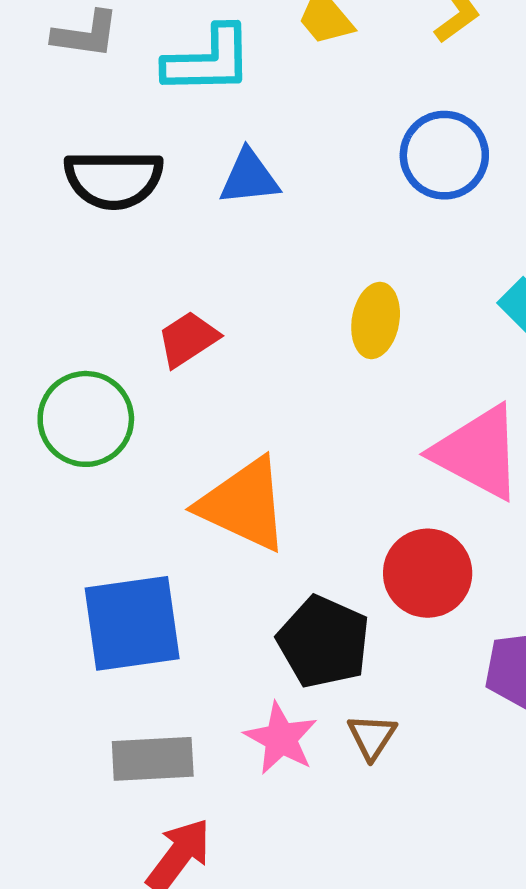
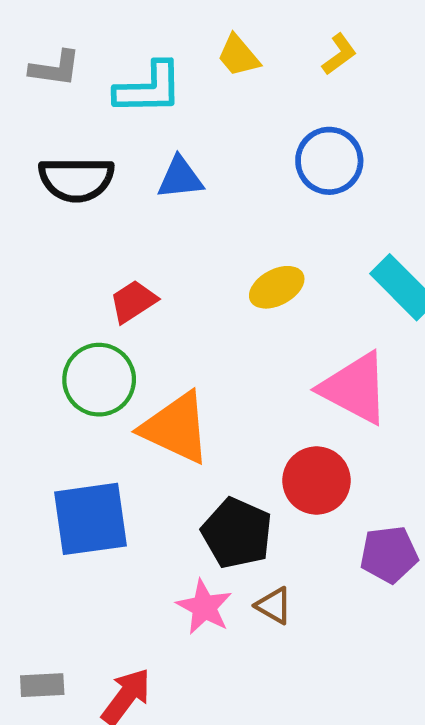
yellow ellipse: (376, 320) -> (277, 287), turned 52
green circle: (86, 419) -> (99, 380), moved
brown triangle: (372, 737) -> (274, 606), turned -33
gray rectangle: (153, 759) -> (42, 685), moved, size x0.7

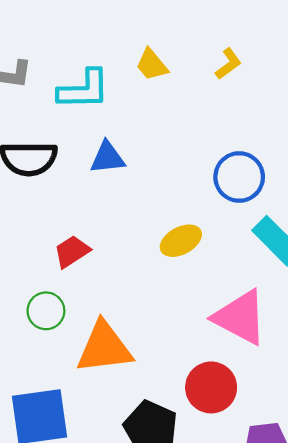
blue circle: (329, 161) -> (239, 177), moved
green circle: (99, 380) -> (46, 311), size x0.7
orange triangle: (176, 428) -> (104, 348), turned -32

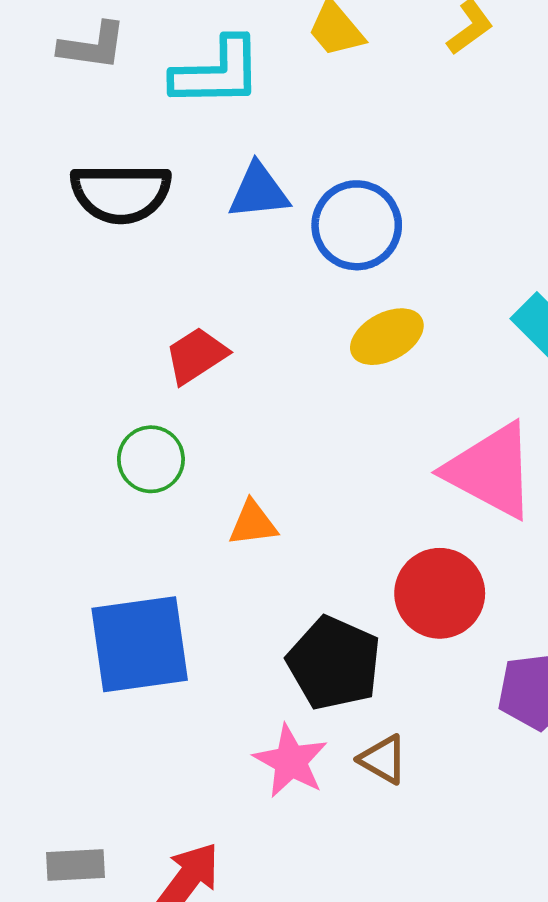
blue circle: (239, 177) -> (357, 225), moved
orange triangle: (104, 348) -> (253, 523), size x0.5

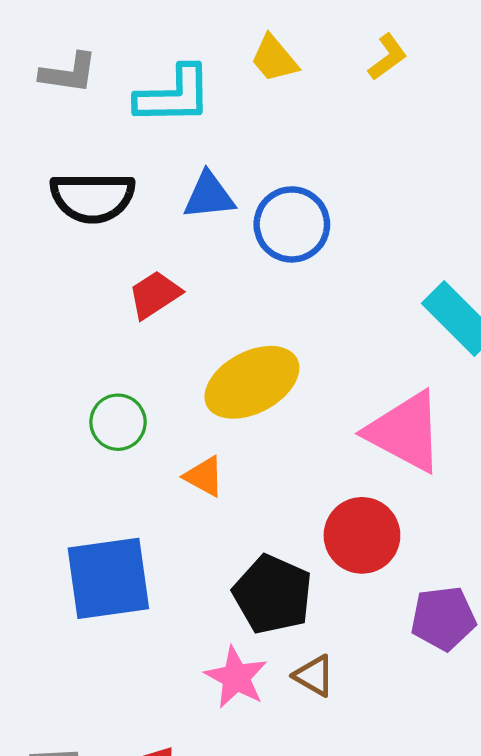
yellow ellipse: (387, 337) -> (252, 382), moved, size x1.5
red trapezoid: (196, 355) -> (155, 295), moved
orange triangle: (253, 523) -> (204, 476), turned 36

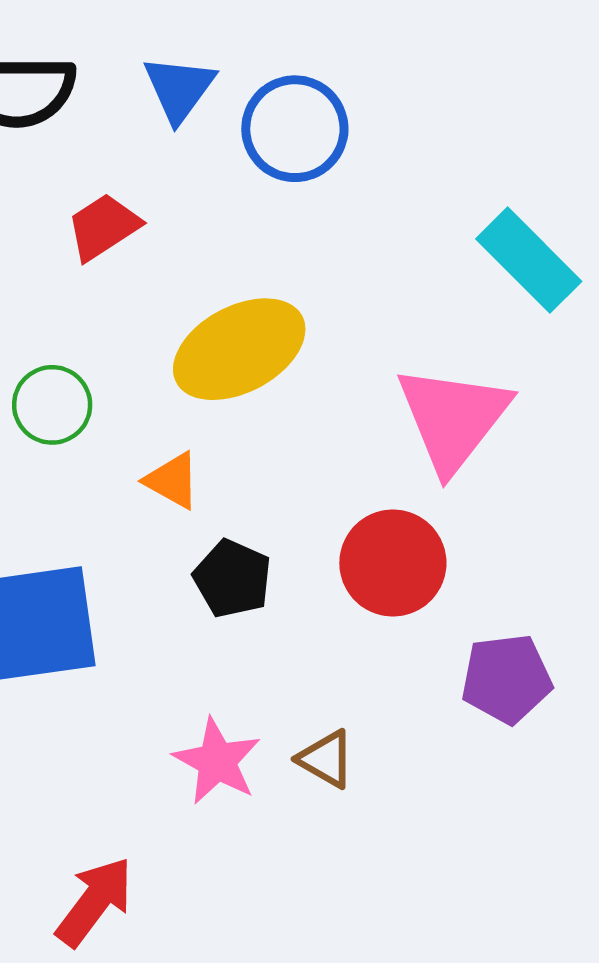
blue triangle: (209, 196) -> (179, 89), turned -48
pink triangle: (405, 432) -> (453, 418), turned 40
black pentagon: (273, 594) -> (233, 579), moved, size x0.7

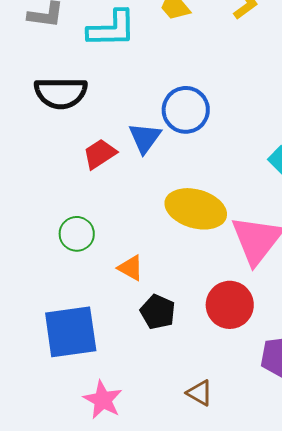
blue triangle: (179, 89) -> (145, 138), moved
yellow ellipse: (239, 349) -> (196, 209), moved, turned 44
pink star: (217, 761) -> (103, 400), moved

